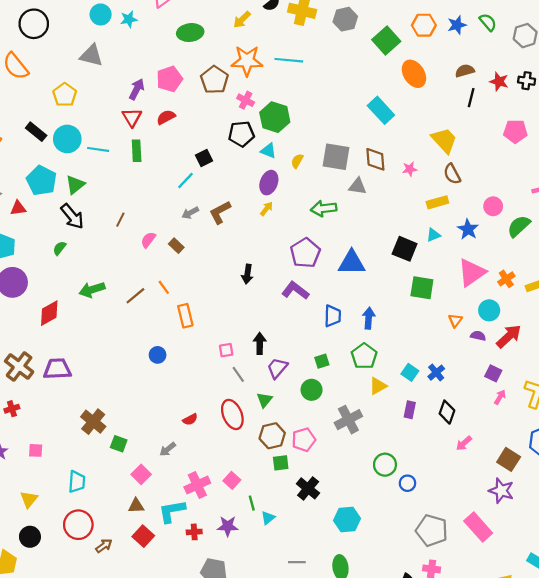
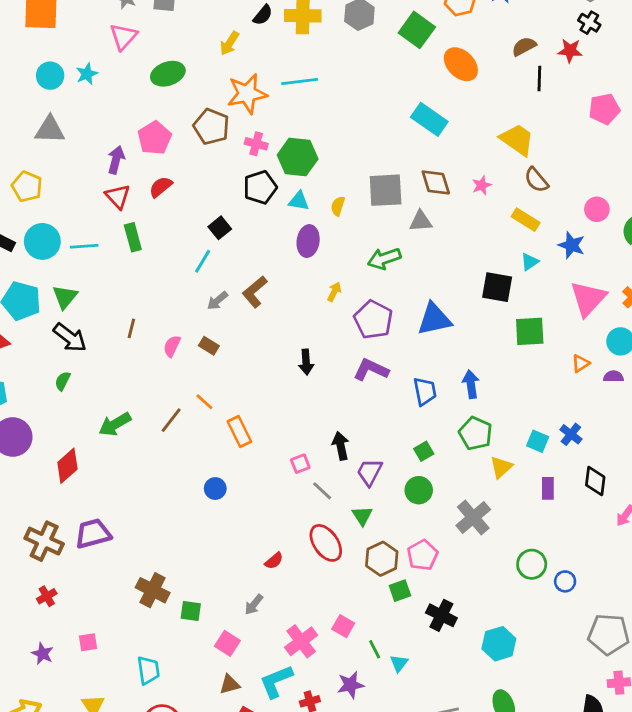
black cross: (527, 81) -> (589, 23), moved, turned 35
yellow rectangle: (437, 202) -> (526, 220), turned 60
yellow arrow: (266, 209) -> (334, 292), moved
orange triangle: (455, 320) -> (581, 363), turned 32

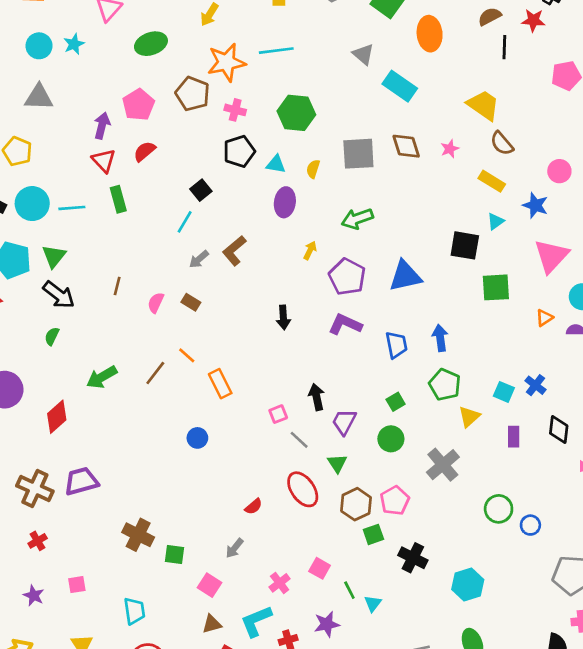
orange ellipse: (461, 64) -> (430, 34), turned 40
green hexagon: (298, 157) -> (296, 113), moved
gray triangle: (421, 221) -> (363, 54), moved, turned 45
pink cross: (301, 641) -> (280, 583), size x0.7

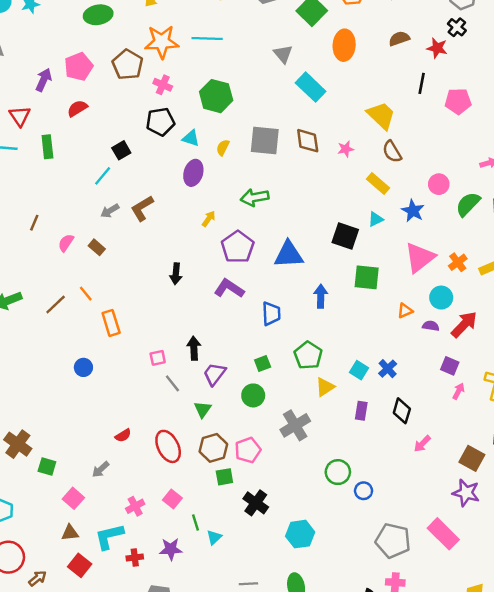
black line: (504, 47) -> (422, 83), moved
red triangle: (104, 161) -> (20, 116), moved
blue arrow: (440, 338) -> (321, 296), moved
red ellipse: (303, 489) -> (168, 446), moved

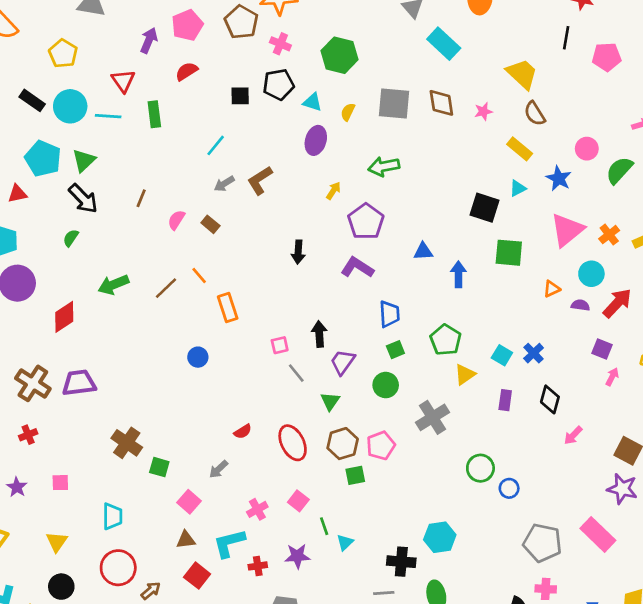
black square: (121, 150) -> (240, 96), moved, turned 30
blue triangle: (289, 255) -> (423, 251), moved, size x0.6
blue trapezoid: (271, 314) -> (389, 314), moved
black cross: (256, 503) -> (401, 562), moved, turned -30

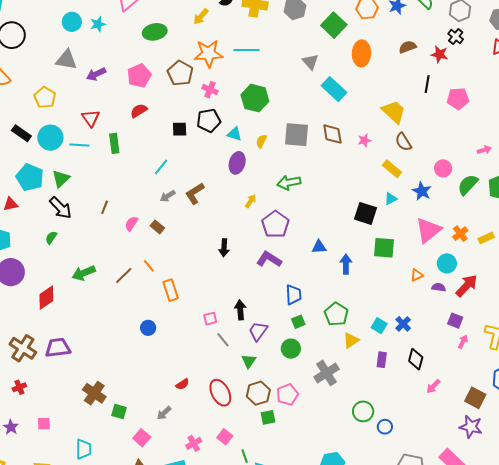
purple arrow: (149, 40) -> (96, 74), moved, turned -138

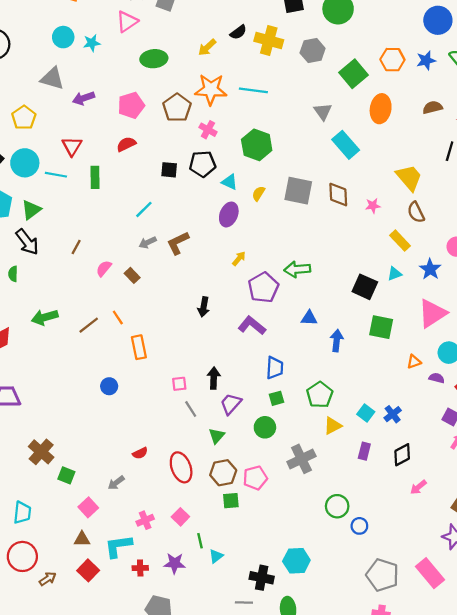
green arrow: (289, 183) -> (297, 269), moved
green semicircle: (51, 238) -> (13, 274), turned -40
black diamond: (416, 359) -> (402, 455), turned 40

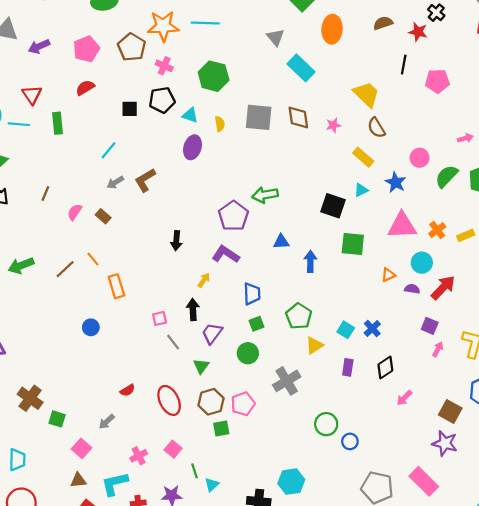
yellow semicircle: (258, 193) -> (220, 124), turned 144
yellow arrow: (239, 259) -> (204, 280), moved
pink triangle: (432, 313) -> (402, 226), turned 36

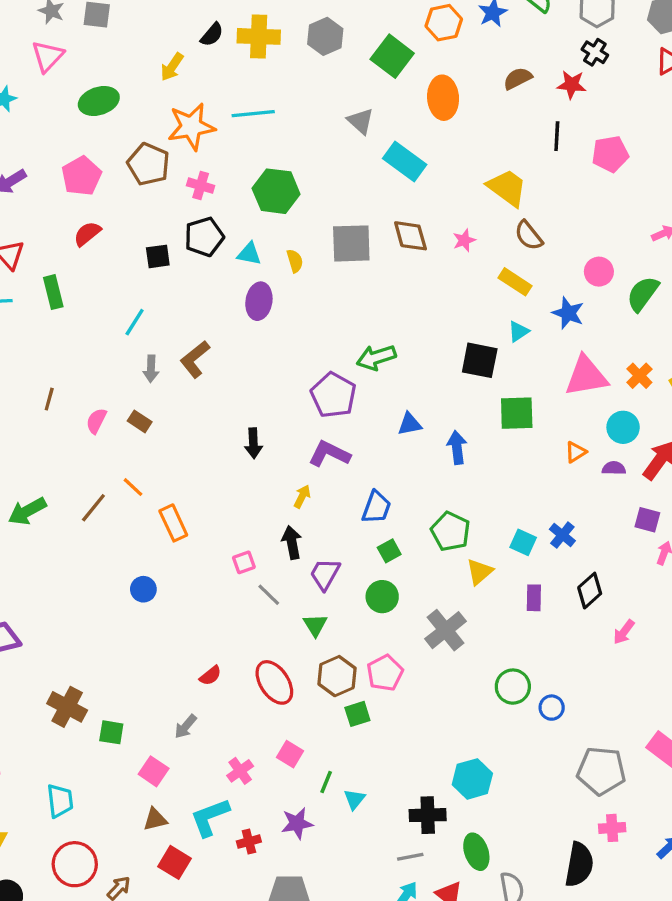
gray arrow: (115, 182) -> (151, 369), turned -49
blue trapezoid: (252, 294) -> (376, 507), turned 30
green line: (194, 471) -> (326, 782), turned 48

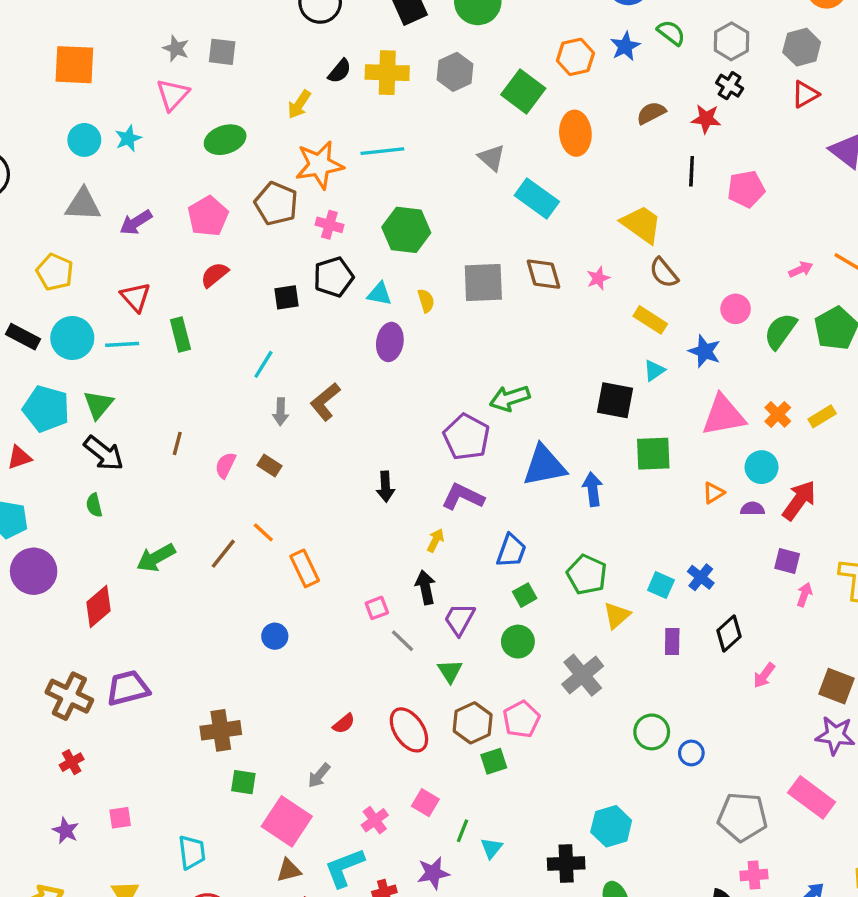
blue triangle: (410, 424) -> (544, 466), size x1.8
brown cross: (67, 707) -> (221, 730), moved, turned -36
pink square: (154, 771) -> (287, 821), size x1.6

